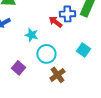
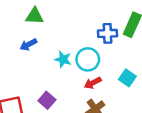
red arrow: (55, 22) -> (93, 83), moved, turned -64
cyan circle: (46, 54) -> (88, 59), moved

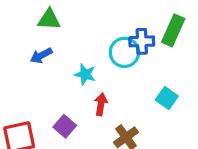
cyan circle: (88, 59) -> (124, 52), moved
red arrow: (93, 83) -> (101, 104), moved, turned 126

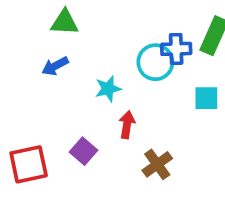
cyan star: (85, 74) -> (108, 89), turned -30
cyan square: (167, 98) -> (206, 98), moved, turned -35

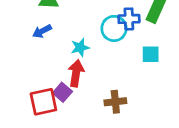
red arrow: (127, 125) -> (76, 73), moved, size x1.4
red square: (29, 164) -> (43, 102), moved
brown cross: (157, 164) -> (115, 102), turned 30

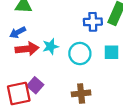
cyan circle: (114, 28) -> (80, 54), moved
red arrow: (76, 73) -> (27, 49), moved, turned 75

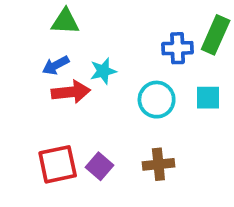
cyan star: (50, 46) -> (103, 71), moved
purple square: (35, 85) -> (99, 166), moved

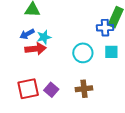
blue cross: (178, 48) -> (105, 28), moved
cyan star: (103, 71) -> (44, 37), moved

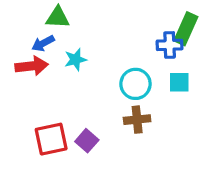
blue arrow: (27, 34) -> (43, 43), moved
red arrow: (35, 49) -> (32, 66), moved
brown cross: (84, 89) -> (137, 120), moved

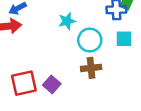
cyan star: (75, 60) -> (67, 21), moved

